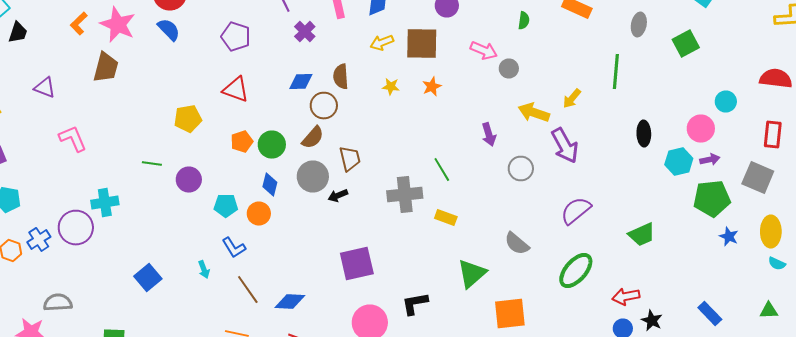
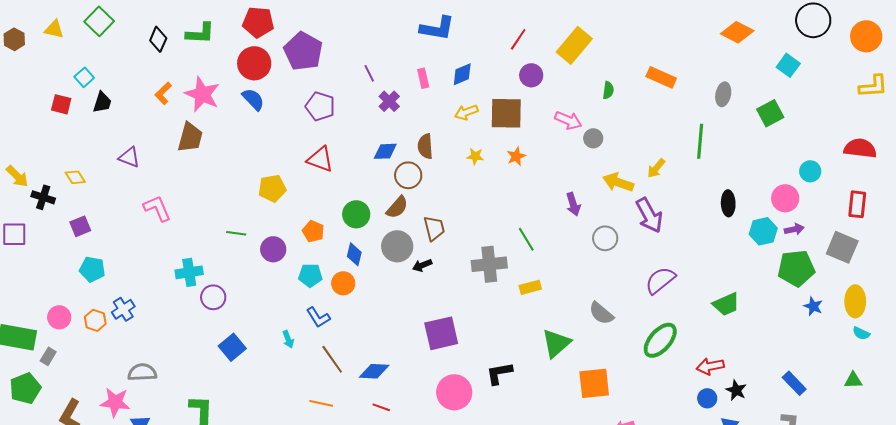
orange pentagon: (242, 142) -> (313, 231), moved, turned -30
yellow rectangle: (446, 218) -> (530, 287), turned -35
purple circle: (76, 228) -> (213, 297), moved, size x0.7

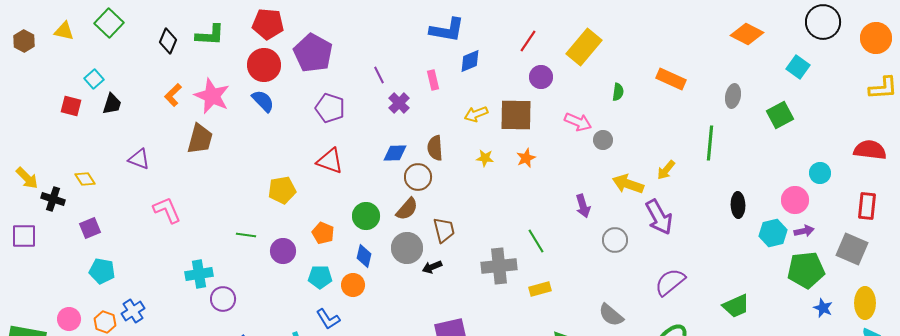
blue diamond: (462, 74) -> (470, 61), moved

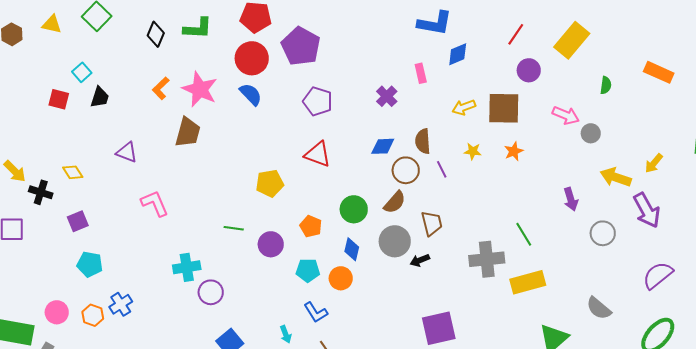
purple line: (379, 75) -> (442, 169), moved
yellow rectangle: (540, 289) -> (528, 282), size x1.6

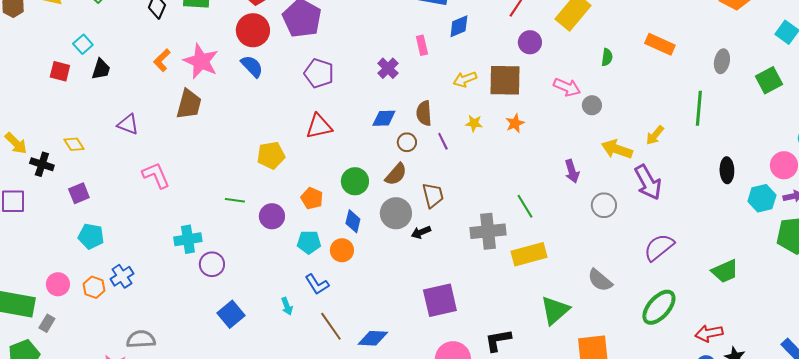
red triangle: (318, 154) -> (319, 126), turned -32
brown circle: (406, 170) -> (407, 142), size x0.7

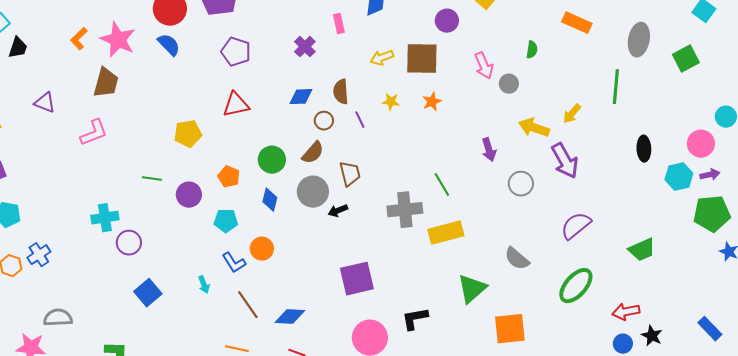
green semicircle: (607, 57) -> (532, 50), moved
gray ellipse: (722, 61) -> (639, 40), size x1.4
pink arrow: (567, 87) -> (484, 66), turned 44
pink L-shape: (156, 175) -> (94, 133), moved, turned 92
orange circle: (342, 250) -> (262, 249), moved

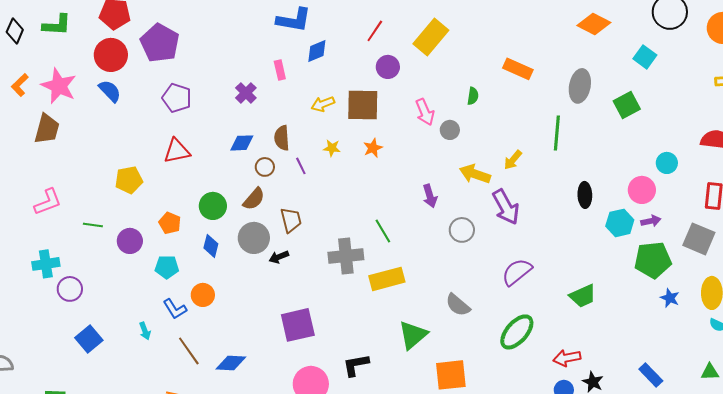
pink L-shape: (94, 133) -> (48, 202), moved

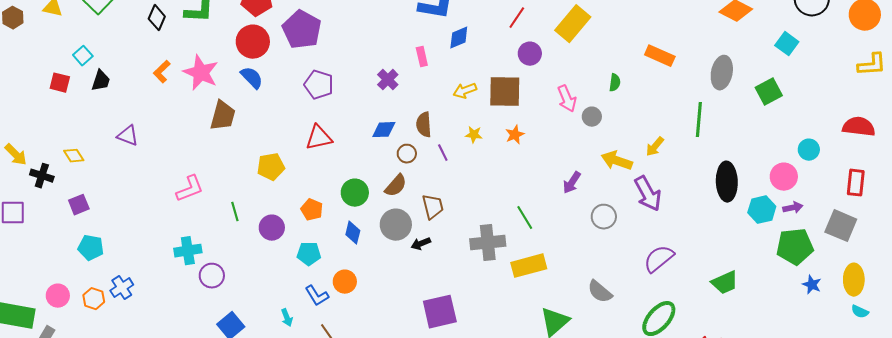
brown trapezoid: (47, 129) -> (223, 116), moved
black ellipse: (585, 195) -> (727, 182), size x1.5
purple arrow: (430, 196) -> (572, 183), turned 50
green line: (93, 225) -> (235, 212), turned 66

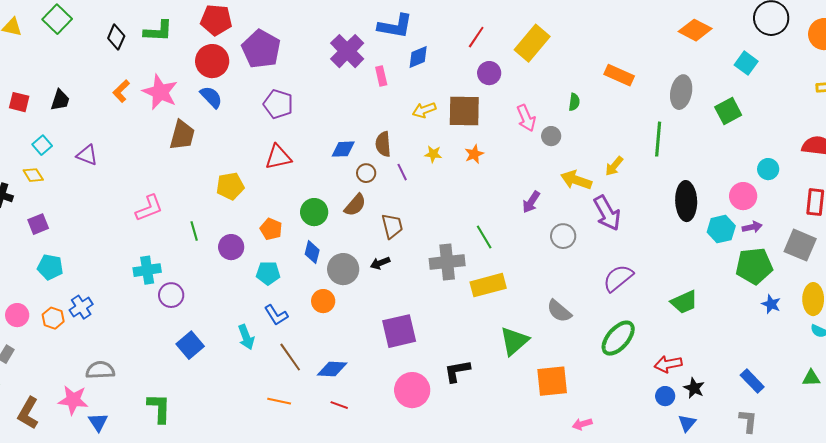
cyan square: (83, 56) -> (42, 145), moved
purple cross: (388, 80) -> (347, 51), moved, size x1.6
gray circle: (396, 225) -> (343, 269), moved
orange circle: (345, 282) -> (323, 301), moved
cyan arrow: (287, 318) -> (246, 337), size x1.4

